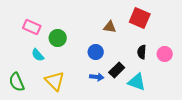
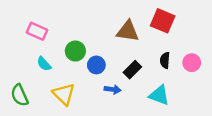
brown triangle: (110, 27) -> (128, 31), size x1.5
green circle: (58, 38) -> (75, 51), moved
blue circle: (96, 52) -> (96, 65), moved
black rectangle: (117, 70) -> (132, 70), moved

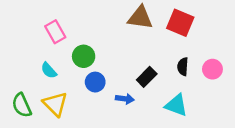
pink rectangle: (37, 31) -> (55, 32), moved, turned 36
brown triangle: (128, 31) -> (140, 18), moved
blue circle: (96, 65) -> (95, 82), moved
yellow triangle: (64, 94) -> (55, 104), moved

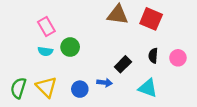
cyan semicircle: (49, 70) -> (45, 51), moved, turned -40
blue circle: (95, 82) -> (80, 89), moved
green semicircle: (22, 105) -> (18, 88), turned 42

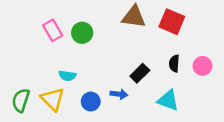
green circle: (70, 47) -> (82, 33), moved
cyan semicircle: (45, 51) -> (67, 76), moved

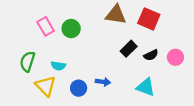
black semicircle: (174, 63) -> (151, 55), turned -120
black rectangle: (140, 73) -> (129, 49), moved
green semicircle: (21, 100) -> (27, 62), moved

